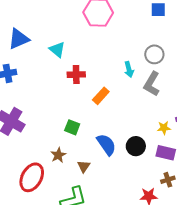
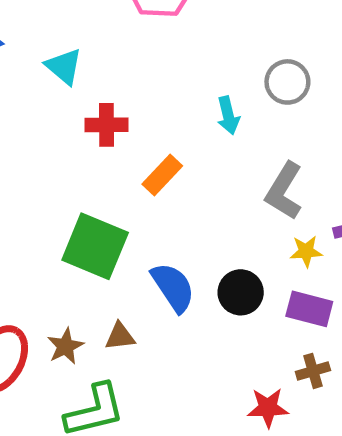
gray L-shape: (152, 84) -> (284, 191), moved
green square: (72, 127) -> (95, 246), size x1.8
brown star: (58, 155) -> (65, 346), moved
brown triangle: (84, 166) -> (120, 336), turned 48

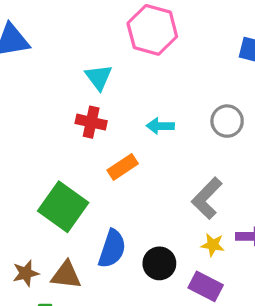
cyan triangle: (64, 66) -> (99, 77), moved
cyan arrow: (228, 115) -> (160, 126), moved, turned 92
blue semicircle: (173, 287) -> (112, 249), turned 39
brown triangle: (120, 336) -> (66, 275), size x1.4

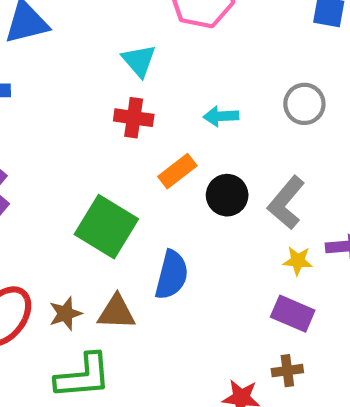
black circle: (159, 263) -> (227, 195), moved

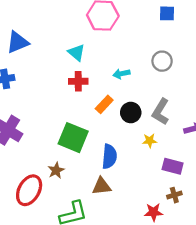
yellow star: (298, 261) -> (150, 141), moved
brown triangle: (116, 312) -> (102, 186), moved
brown star: (65, 314) -> (56, 170), moved

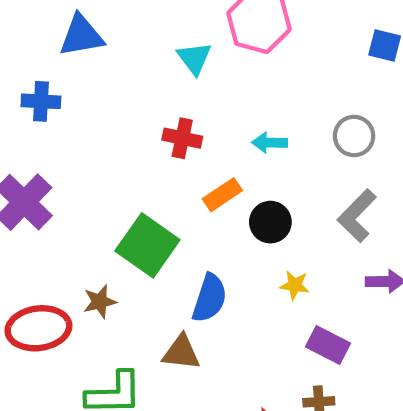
cyan triangle: (76, 52) -> (194, 58), moved
gray L-shape: (161, 112) -> (357, 216), moved
red ellipse: (29, 190) -> (38, 328), turned 40

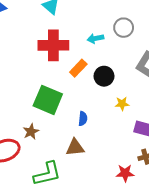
gray circle: (354, 136) -> (124, 28), moved
red cross: (182, 138) -> (53, 45), size x1.6
blue semicircle: (209, 298) -> (83, 119), size x0.6

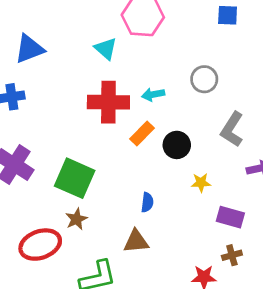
cyan arrow: (95, 38) -> (153, 94), moved
green square: (48, 100) -> (75, 178), moved

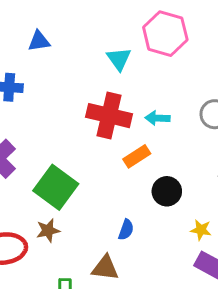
blue triangle: (29, 49) -> (39, 41), size x0.7
black circle: (177, 145) -> (167, 191), moved
yellow star: (201, 183) -> (201, 230), moved

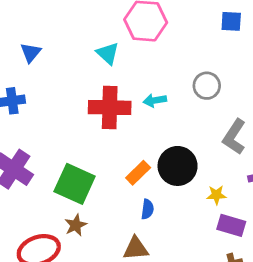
blue triangle: (39, 41) -> (31, 53), turned -30
orange rectangle: (137, 156) -> (138, 173), moved
black circle: (167, 191) -> (178, 166), size x1.4

